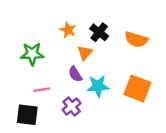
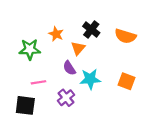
orange star: (68, 30) -> (56, 34), moved
orange square: (137, 89) -> (126, 81), size x0.7

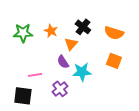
green star: (30, 49) -> (23, 33), moved
orange square: (126, 81) -> (114, 61), moved

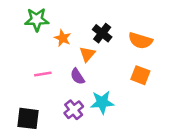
green star: (23, 33) -> (37, 20), moved
cyan star: (82, 72) -> (102, 102), moved
pink line: (35, 75) -> (43, 74), moved

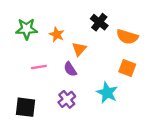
green star: (37, 20) -> (27, 29), moved
black cross: (102, 33) -> (99, 22), moved
cyan star: (102, 102) -> (107, 93), moved, turned 30

